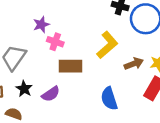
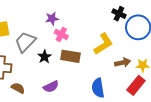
black star: (24, 89) -> (45, 57), moved
purple semicircle: (51, 94) -> (51, 87), moved

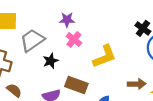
yellow L-shape: (103, 44) -> (104, 56), moved
brown rectangle: (71, 56) -> (76, 85), moved

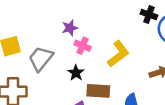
black star: (51, 61) -> (76, 73), moved

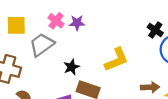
pink cross: (83, 46) -> (56, 21), moved

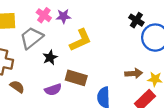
yellow L-shape: (116, 60) -> (80, 40), moved
black star: (71, 67) -> (50, 57), moved

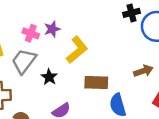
black cross: (136, 20) -> (131, 13), turned -32
brown rectangle: (76, 78) -> (96, 83), moved

